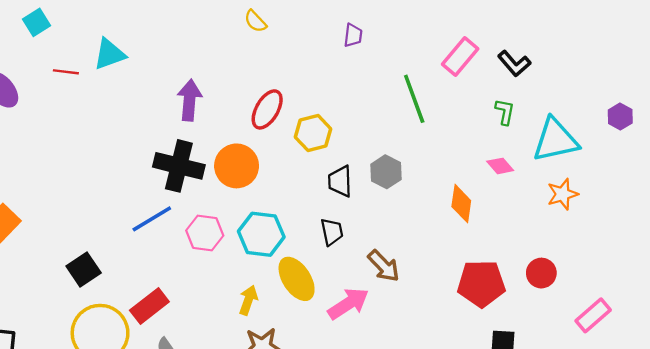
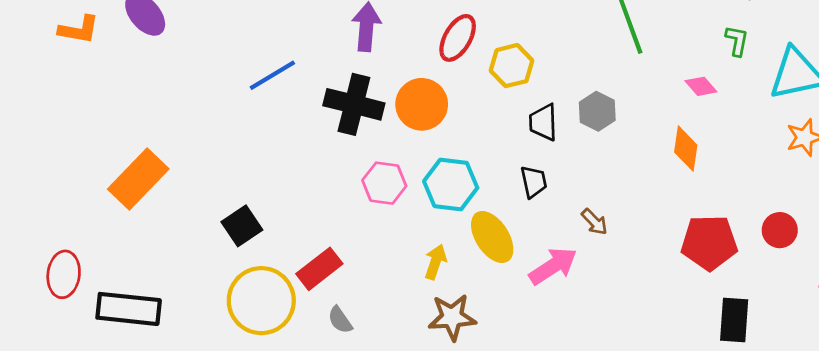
pink diamond: (500, 166) -> (701, 86), moved
blue line: (152, 219) -> (272, 75), moved
brown arrow: (384, 266) -> (594, 222), size x0.7

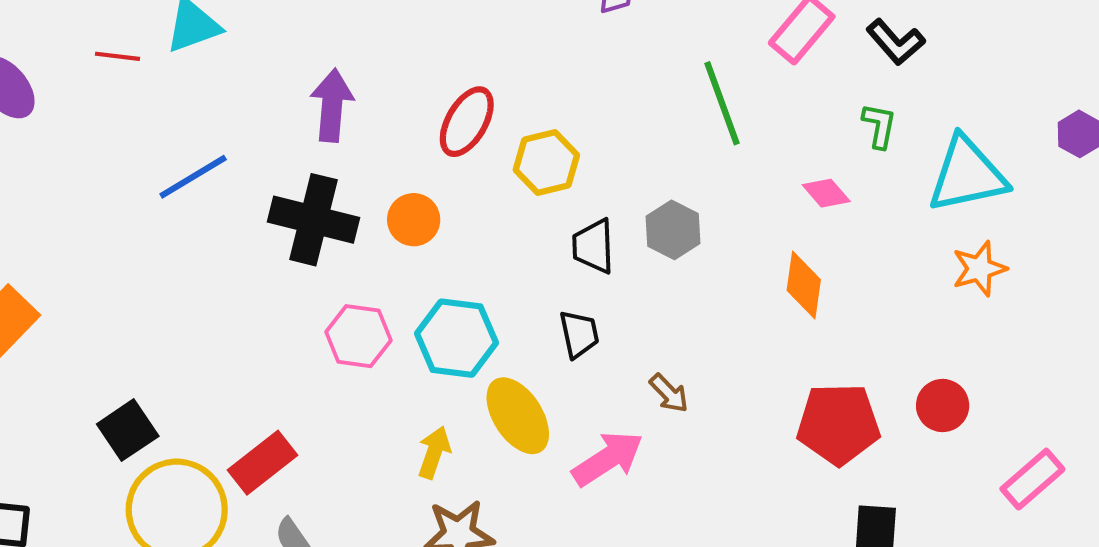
orange circle: (422, 104) -> (414, 220), size x0.7
black square: (242, 226) -> (128, 430), moved

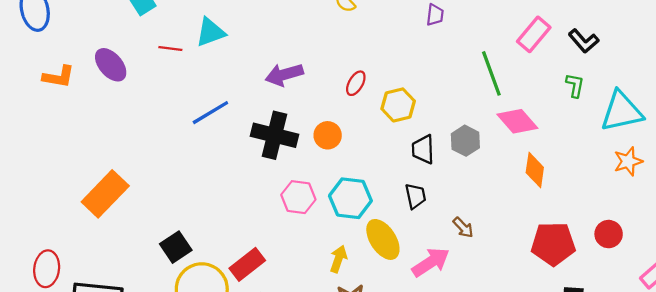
purple arrow: (332, 105) -> (284, 75), turned -111
red ellipse: (467, 122) -> (356, 83), size x0.7
pink diamond: (826, 193) -> (517, 121), moved, size x1.6

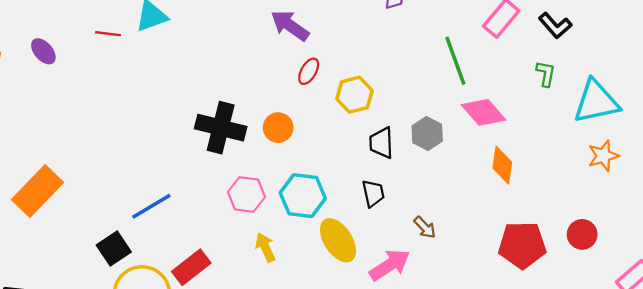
purple ellipse: (111, 65) -> (43, 51), size x0.7
purple arrow: (284, 75) -> (290, 25), moved, turned 51
blue line: (210, 113) -> (151, 206), moved
yellow arrow: (338, 259) -> (265, 247), moved, turned -44

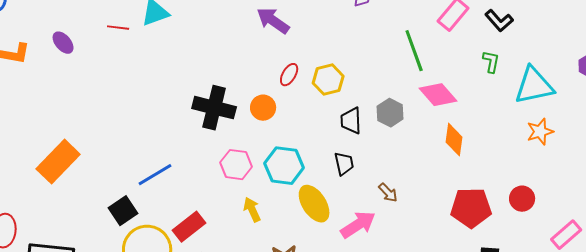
red ellipse: (309, 71) -> (289, 75), moved

